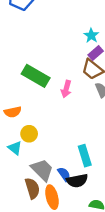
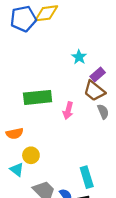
cyan star: (91, 35) -> (79, 57), moved
green rectangle: (36, 76) -> (38, 97), turned -36

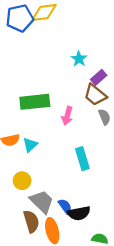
yellow circle: (31, 155) -> (22, 181), moved
cyan triangle: (17, 169) -> (30, 145), moved, turned 40
cyan rectangle: (87, 177) -> (82, 159), moved

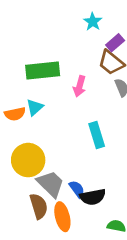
cyan triangle: (30, 145) -> (35, 107), moved
yellow circle: (22, 181) -> (28, 160), size x1.6

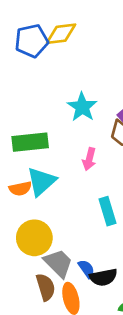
cyan star: (93, 22) -> (82, 107), moved, size x1.5
green rectangle: (43, 70) -> (30, 142), moved
cyan triangle: (35, 107) -> (41, 182), size x1.6

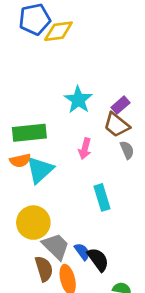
blue pentagon: (32, 41) -> (35, 19), moved
orange semicircle: (20, 189) -> (20, 161), moved
black semicircle: (103, 277) -> (98, 260), turned -115

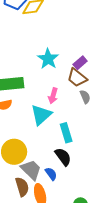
cyan triangle: (40, 170) -> (41, 115), moved
black semicircle: (98, 260) -> (63, 157), moved

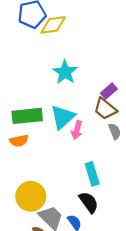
cyan star: (48, 59) -> (65, 72), moved
cyan triangle: (41, 115) -> (63, 117), moved

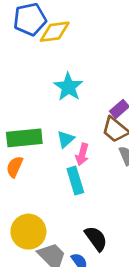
cyan triangle: (63, 117) -> (66, 139), size x0.6
orange semicircle: (19, 141) -> (15, 167), turned 126
cyan rectangle: (92, 174) -> (75, 181), moved

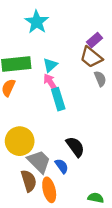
cyan star: (68, 87) -> (37, 22), moved
pink arrow: (82, 154) -> (50, 82), moved, turned 132

